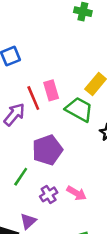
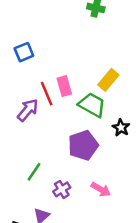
purple pentagon: (47, 150) -> (83, 145), moved
pink arrow: (77, 193) -> (101, 189), moved

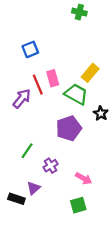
blue square: (24, 52) -> (30, 49), moved
pink arrow: (101, 189) -> (84, 178), moved

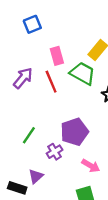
red line: (38, 85) -> (51, 82), moved
purple pentagon: (69, 128) -> (74, 132), moved

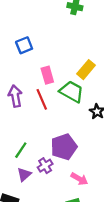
purple arrow: (23, 78) -> (15, 96), turned -50
purple triangle: (36, 176) -> (24, 174), moved

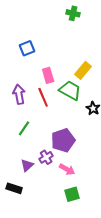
green line: (21, 150) -> (24, 128), moved
pink arrow: (79, 179) -> (67, 169), moved

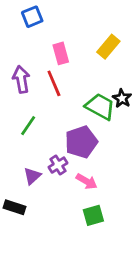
green trapezoid: (70, 90) -> (100, 107), moved

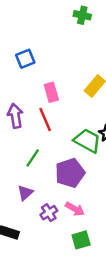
green line: (28, 126) -> (33, 158), moved
purple cross: (58, 165) -> (49, 213), moved
purple triangle: (32, 176) -> (25, 193), moved

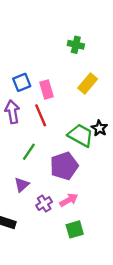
green cross: (82, 15) -> (76, 45), moved
blue square: (25, 59) -> (22, 82), moved
pink arrow: (75, 209) -> (69, 200), turned -60

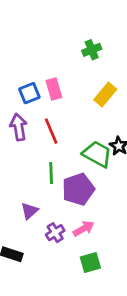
green cross: (76, 45) -> (92, 50), turned -35
pink rectangle: (46, 89) -> (54, 89), moved
green line: (29, 152) -> (51, 173), moved, turned -36

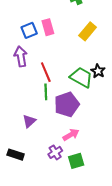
red line: (51, 131) -> (46, 72), moved
purple cross: (55, 233) -> (55, 152), moved

